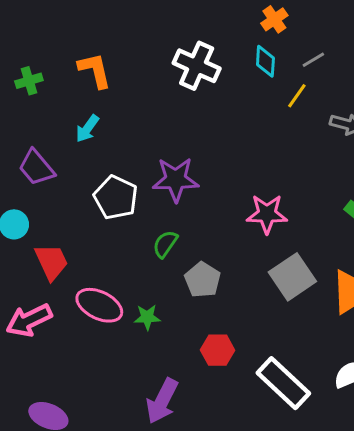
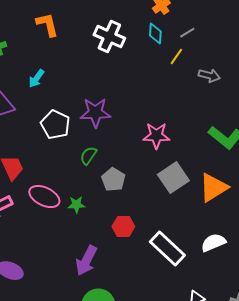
orange L-shape: (95, 70) -> (47, 25), moved

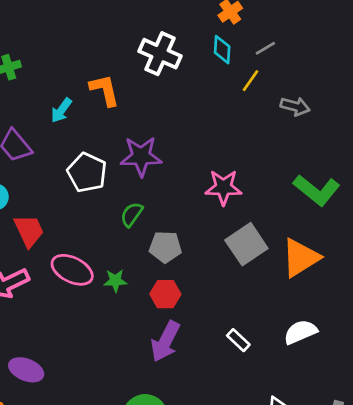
orange L-shape: (47, 25) -> (105, 90), moved
gray pentagon: (113, 180) -> (165, 247), turned -30
red hexagon: (123, 227) -> (165, 294), moved
white rectangle: (167, 249) -> (238, 340), size x0.5
purple arrow: (86, 261) -> (165, 341), moved

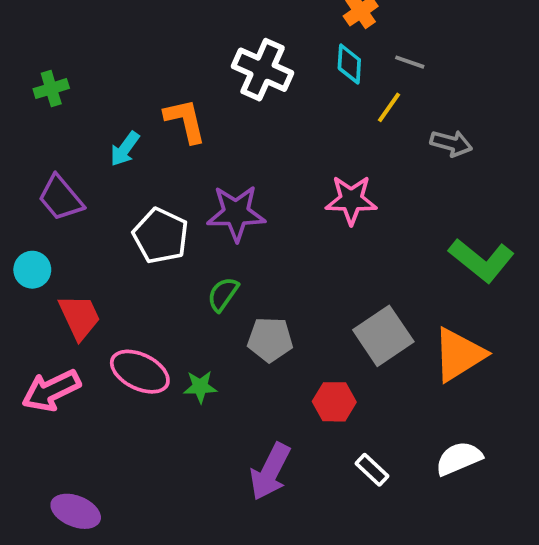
gray line: (265, 48) -> (410, 62), turned 50
pink star: (223, 187) -> (351, 200), moved
red hexagon: (165, 294) -> (334, 402), moved

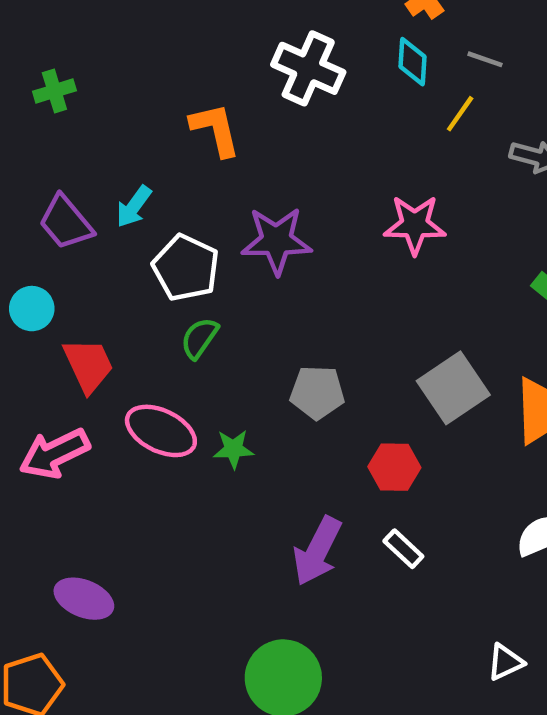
cyan arrow: (125, 149) -> (134, 207), moved
green semicircle: (223, 294) -> (199, 338), moved
white rectangle: (372, 470) -> (403, 549), moved

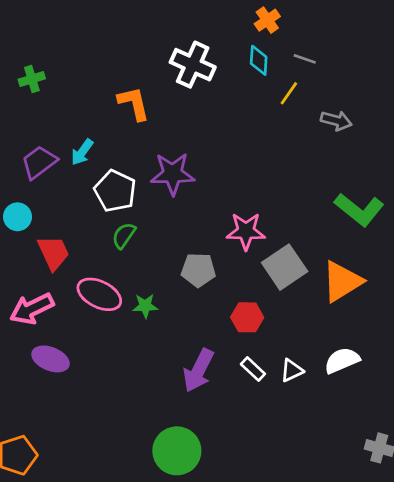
purple trapezoid: (66, 222) -> (39, 162), turned 93
pink star: (415, 225) -> (246, 231), moved
purple ellipse: (84, 599) -> (51, 359), moved
white triangle: (505, 662) -> (292, 370), moved

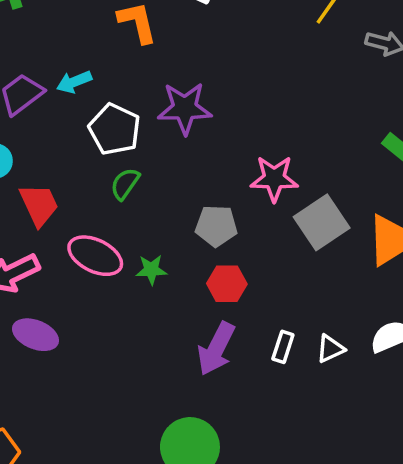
cyan arrow: (82, 152) -> (74, 82), turned 32
red hexagon: (247, 317) -> (227, 284), moved
white rectangle: (253, 369) -> (283, 347), turned 65

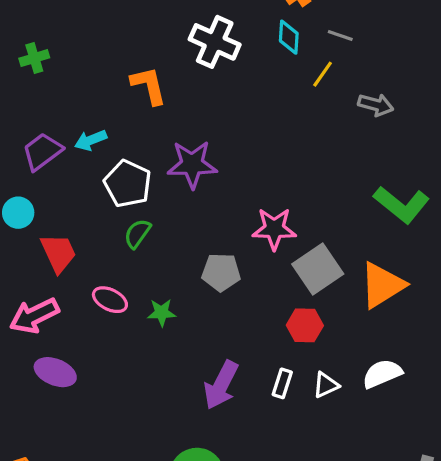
pink ellipse: (95, 256) -> (110, 300), size x0.7
red hexagon: (227, 284) -> (305, 325), moved

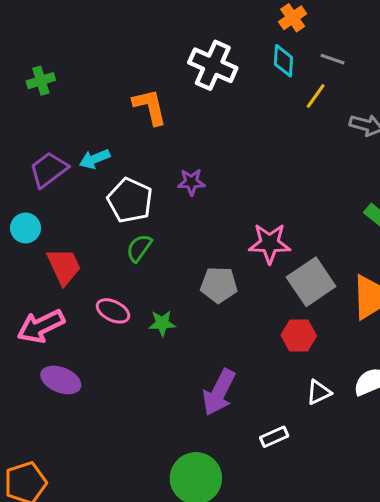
purple star: (192, 164) -> (191, 182), size x0.6
white rectangle: (282, 383) -> (274, 437), moved, turned 48

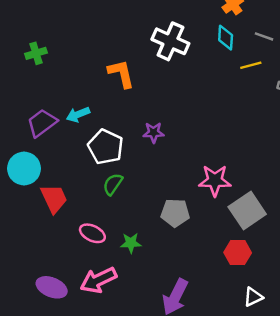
yellow line: (316, 96) -> (251, 65), turned 40
cyan circle: (25, 228) -> (24, 169), size x1.4
pink arrow: (41, 326) -> (98, 280), moved

